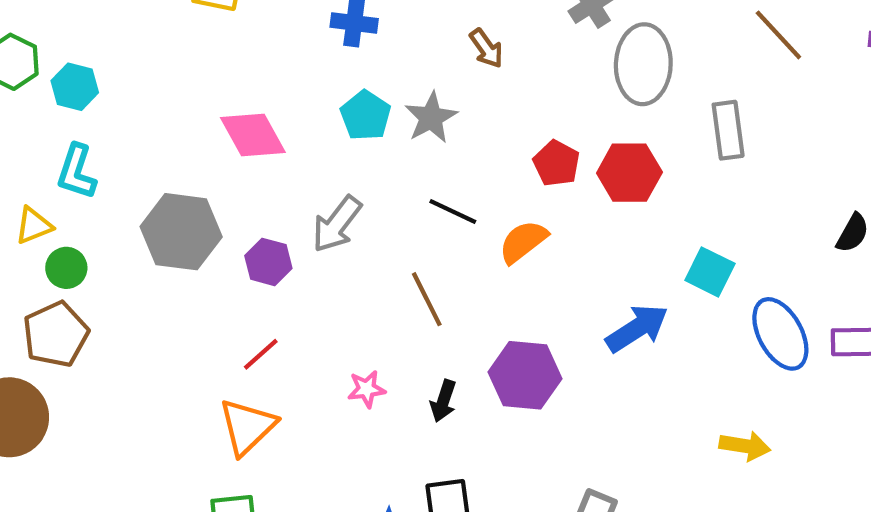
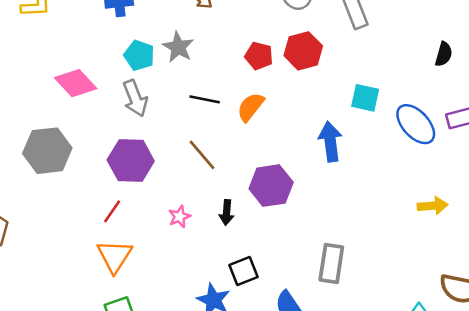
gray arrow: (337, 224) -> (135, 98), moved, turned -45
purple hexagon: (268, 262) -> (131, 160), moved, size x1.6
blue arrow: (637, 328) -> (330, 142), turned -51
yellow arrow: (745, 446) -> (433, 206), moved

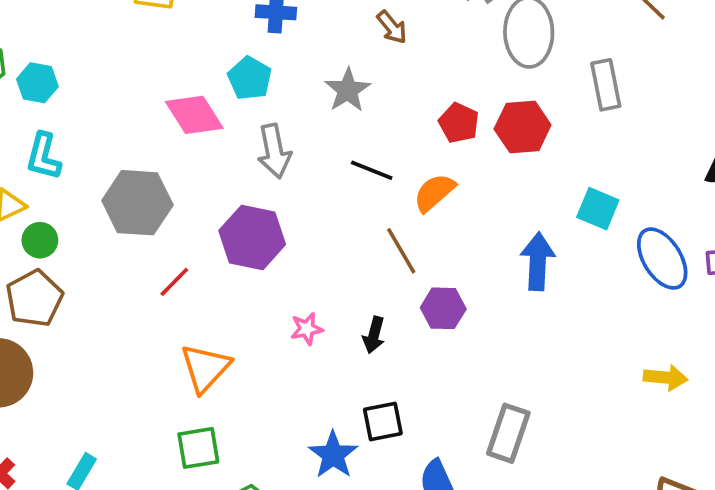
cyan pentagon: (139, 55) -> (250, 78), moved
brown line: (202, 155) -> (401, 251), moved
purple hexagon: (271, 186) -> (443, 308), size x0.7
red line: (112, 211) -> (174, 282), moved

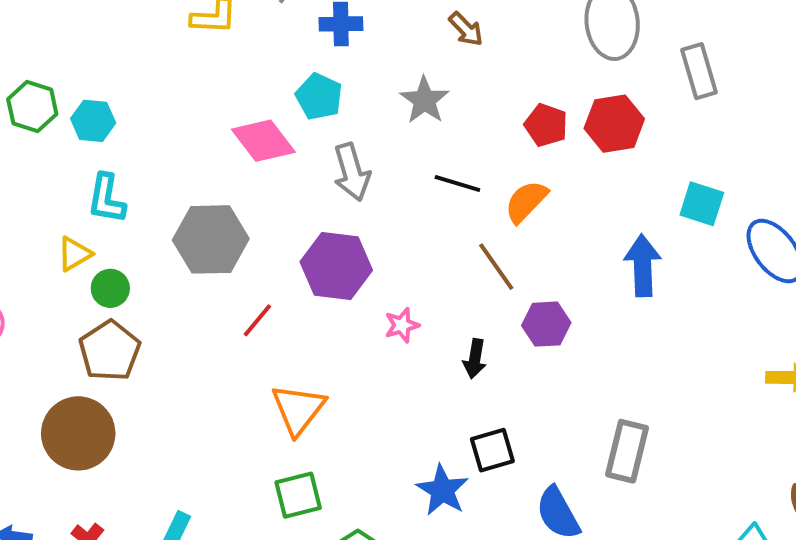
pink star: (307, 329) -> (402, 325), moved

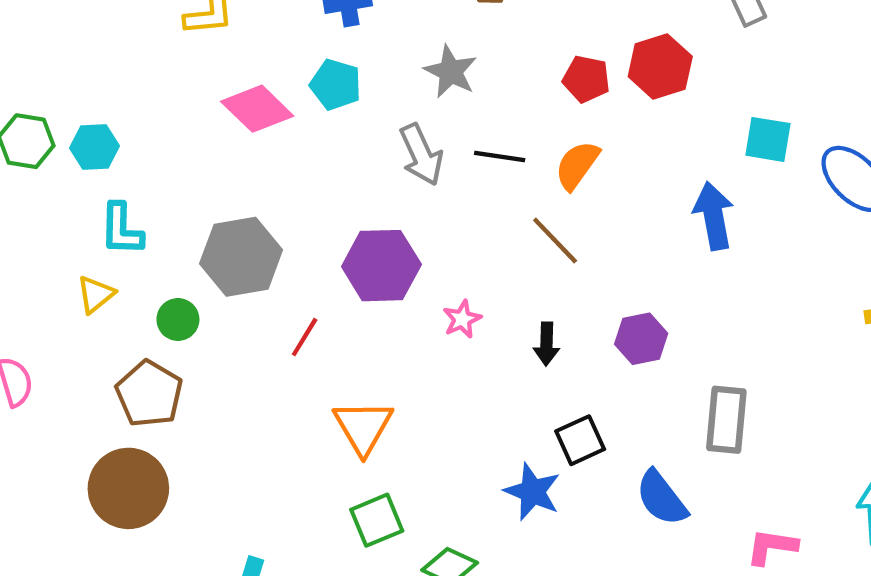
pink diamond: (263, 141) -> (257, 109), moved
gray arrow: (352, 172) -> (421, 155), moved
green circle: (110, 288) -> (178, 319), moved
purple hexagon: (546, 324) -> (641, 339), moved

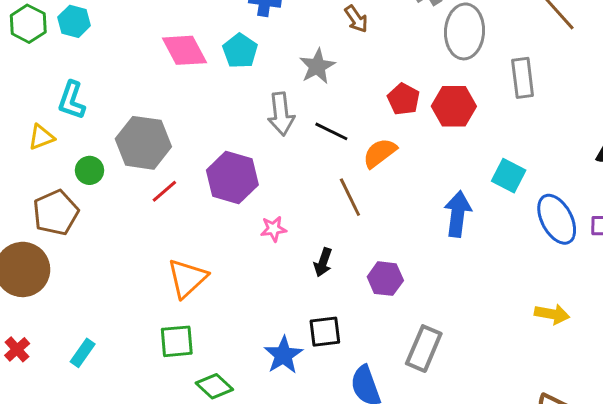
cyan hexagon: (94, 147) -> (74, 21), moved
red line: (305, 337) -> (164, 191), moved

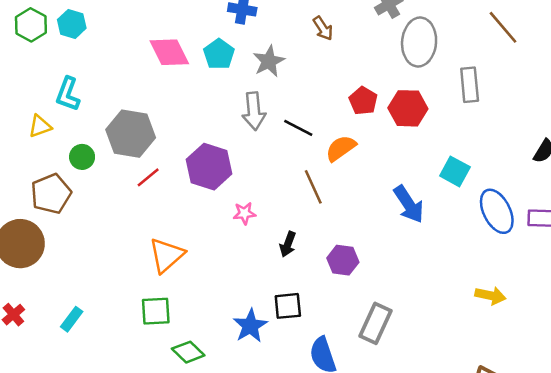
gray star: (317, 66) -> (269, 61), moved
blue arrow: (458, 214) -> (409, 204), turned 138

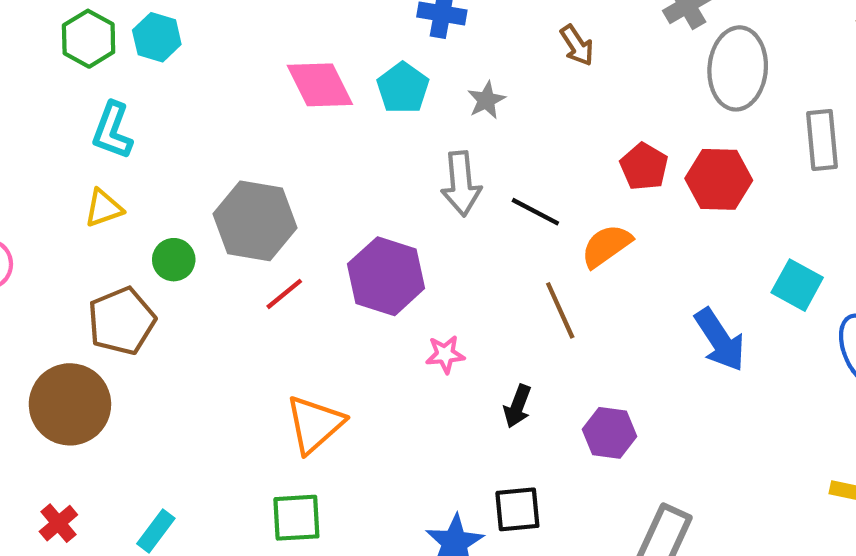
gray star: (269, 61) -> (486, 100), size x0.7
cyan L-shape: (68, 94) -> (112, 131), moved

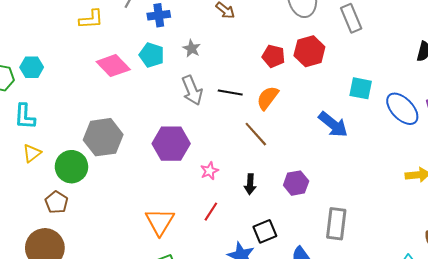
green circle: (174, 260) -> (71, 167), size x1.6
red line: (284, 294) -> (211, 212), moved
brown pentagon: (122, 321) -> (56, 202), size x0.7

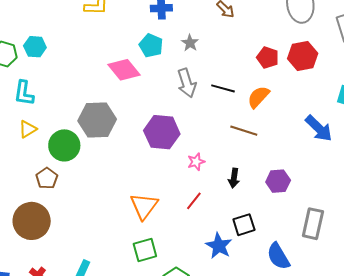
pink diamond: (113, 66) -> (124, 70), moved
brown line: (256, 134) -> (244, 131), turned -36

